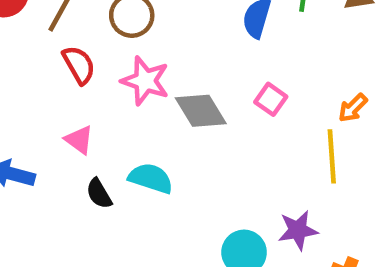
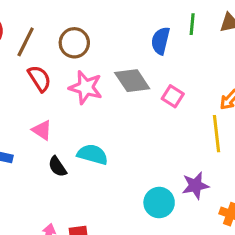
gray diamond: (201, 111) -> (132, 81), moved

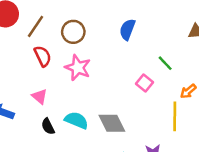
green line: (192, 24) -> (165, 63), moved, turned -56
blue semicircle: (160, 41) -> (127, 29), moved
gray diamond: (132, 81) -> (112, 123), moved

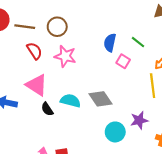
brown line: (35, 26) -> (25, 27), turned 72
blue semicircle: (127, 29) -> (110, 43), moved
pink triangle: (40, 96) -> (37, 85), size x1.6

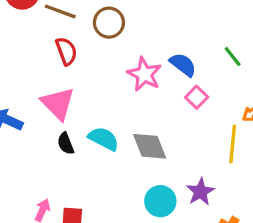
green line: (138, 42) -> (233, 57), moved
blue semicircle: (110, 43) -> (183, 65), turned 102
pink star: (65, 56) -> (144, 74), moved
purple star: (139, 120) -> (200, 192), turned -30

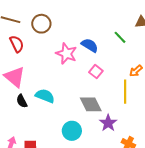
pink square: (197, 97) -> (96, 72), moved
gray diamond: (150, 146) -> (91, 104), moved
cyan circle: (160, 201) -> (72, 131), moved

